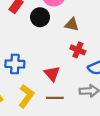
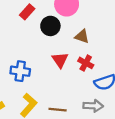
red triangle: (52, 74) -> (60, 60), moved

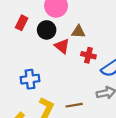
red triangle: (60, 60) -> (62, 46), moved

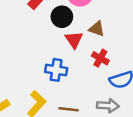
blue cross: (30, 79) -> (56, 70), moved

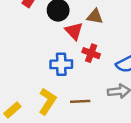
red cross: (100, 58) -> (91, 53), moved

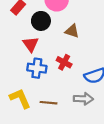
red triangle: (74, 31) -> (31, 44), moved
yellow L-shape: (47, 101) -> (20, 98), turned -65

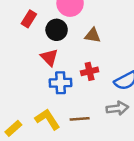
red cross: (64, 62) -> (90, 71), turned -32

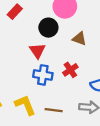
red rectangle: (29, 19) -> (15, 12), moved
red cross: (90, 71) -> (70, 70), turned -32

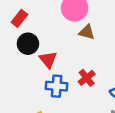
black circle: (48, 28) -> (28, 44), moved
brown triangle: (79, 39) -> (87, 32), moved

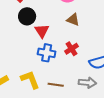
brown triangle: (87, 32) -> (73, 20), moved

